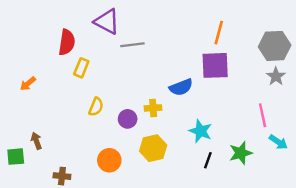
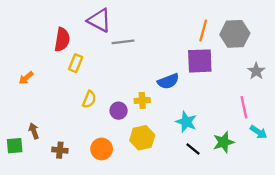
gray hexagon: (275, 46) -> (235, 34), moved
black line: (208, 160) -> (193, 149), turned -70
brown cross: (62, 176) -> (60, 150), moved

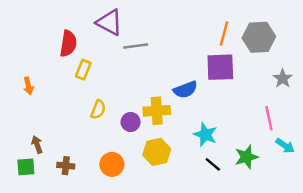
orange arrow: (26, 78) -> (28, 86), turned -63
yellow cross: (142, 100) -> (157, 111), size x1.5
green square: (15, 146) -> (26, 167), moved

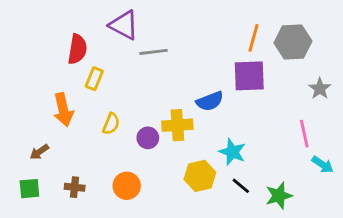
orange arrow: (28, 86) -> (63, 110), moved, size x1.6
brown arrow: (37, 144) -> (39, 152), moved, turned -105
yellow hexagon: (157, 152) -> (200, 176), moved
green star: (246, 157) -> (279, 196), moved

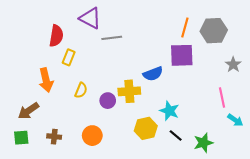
brown arrow: (39, 152) -> (28, 111), size x1.5

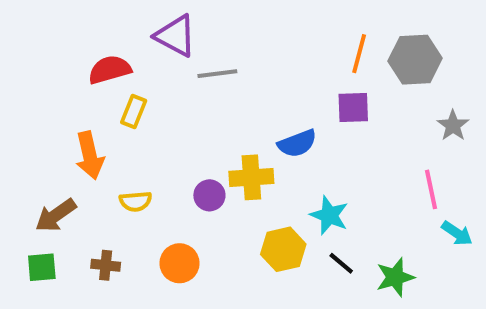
red semicircle: (56, 36) -> (110, 70), turned -115
purple square: (182, 55) -> (353, 108), size x0.7
yellow semicircle: (81, 90) -> (136, 201), moved, turned 63

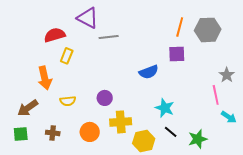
gray star: (453, 126) -> (227, 75), moved
yellow cross: (251, 177) -> (121, 122), moved
yellow hexagon: (283, 249) -> (144, 141), moved

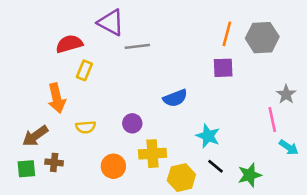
blue semicircle: (149, 72) -> (175, 98), moved
brown cross: (53, 133) -> (54, 162), moved

